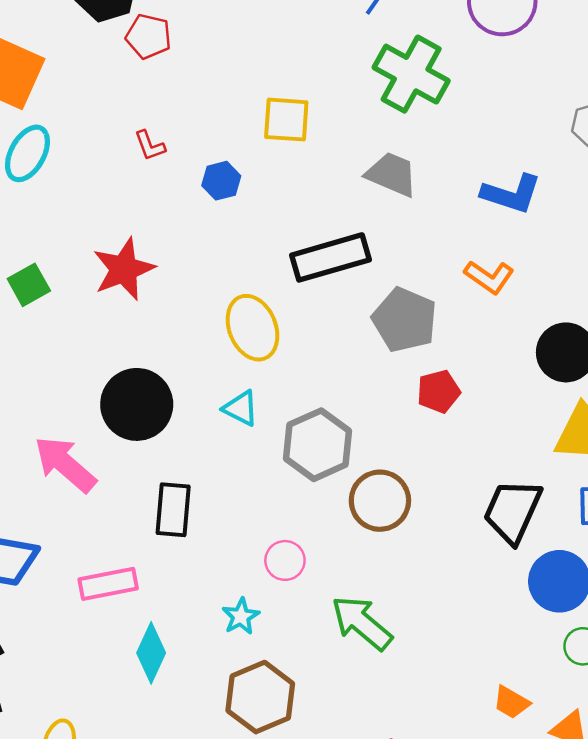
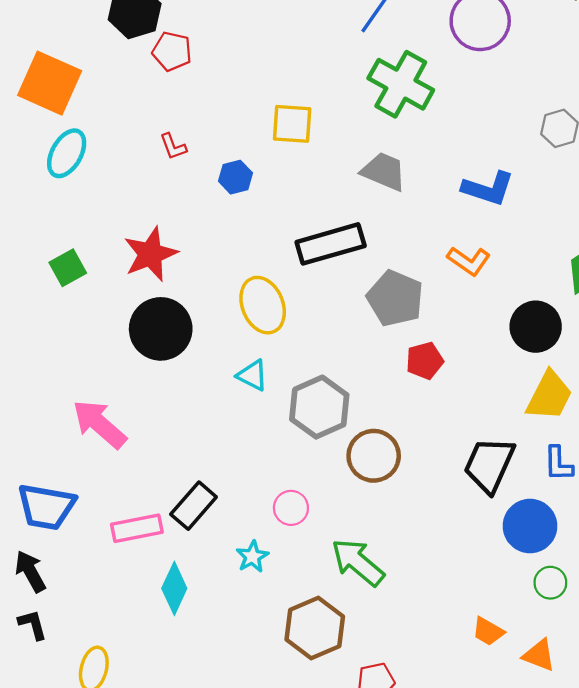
black circle: (137, 404) -> (161, 329), moved
black rectangle: (173, 510) -> (194, 506), moved, turned 36
brown hexagon: (260, 697) -> (315, 628), moved

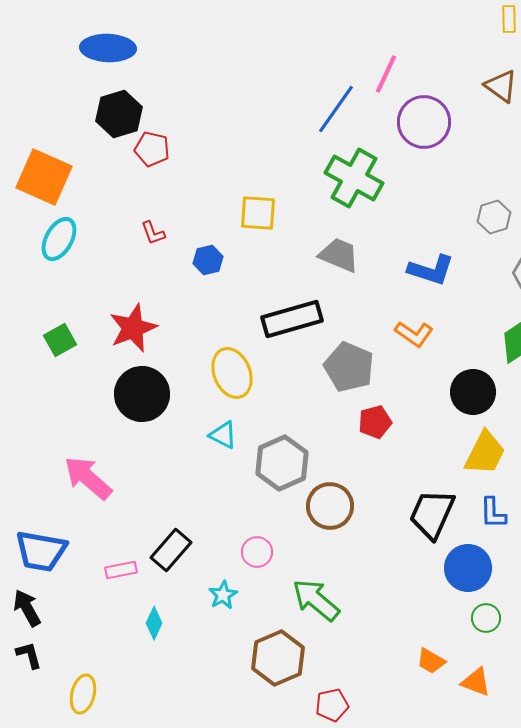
pink rectangle: (137, 528) -> (121, 570), size x0.7
cyan diamond: (174, 588) -> (154, 623), size x0.7

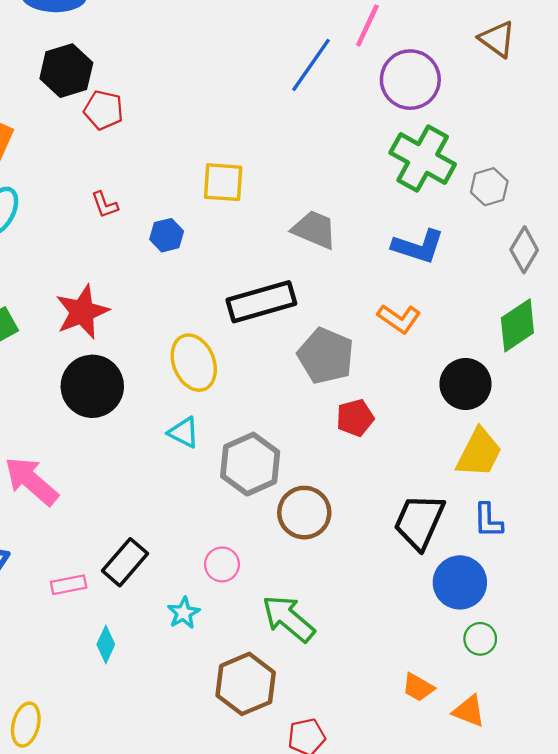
green cross: (354, 178) -> (423, 158), moved

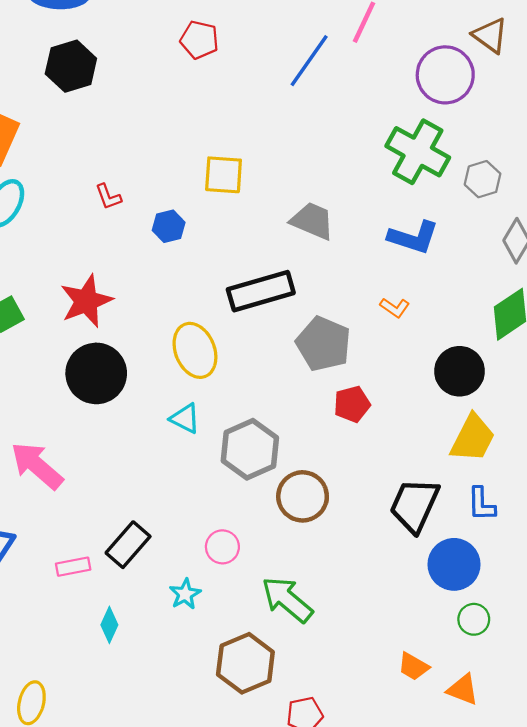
purple circle: (410, 80) -> (445, 75), moved
red pentagon: (104, 110) -> (199, 40), moved
orange L-shape: (399, 319) -> (395, 308), size x0.7

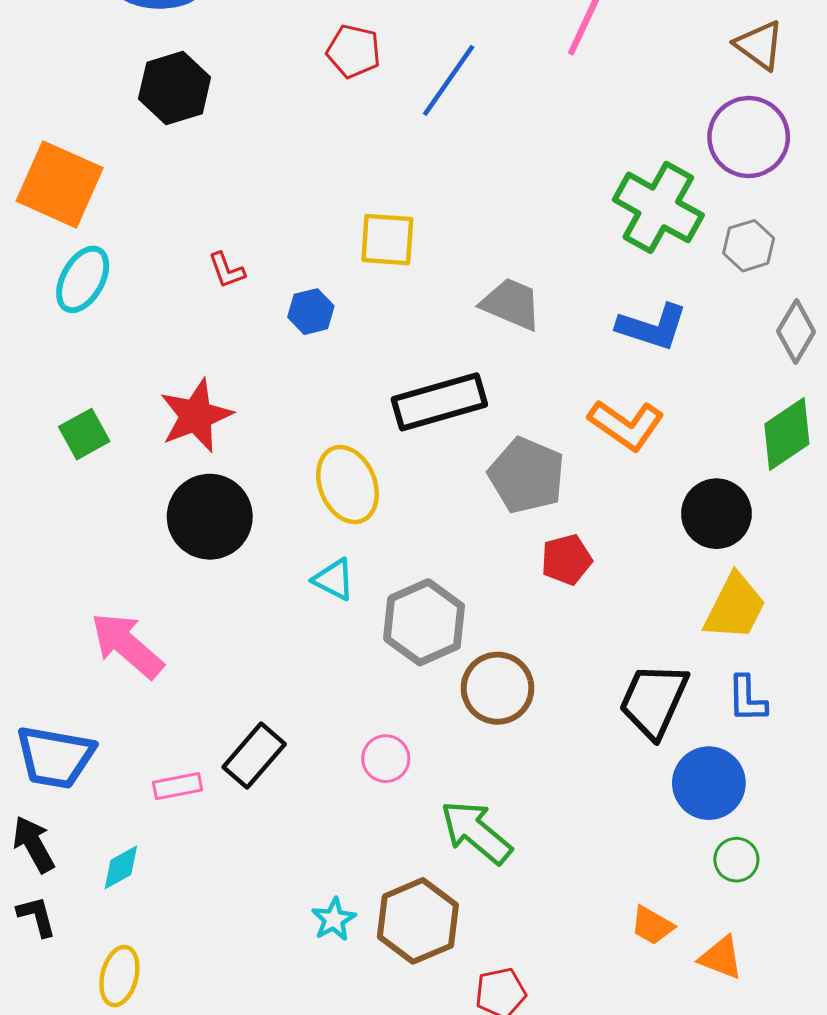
blue line: (309, 61) -> (449, 80), moved
purple circle: (445, 75) -> (749, 137), moved
orange L-shape: (395, 308) -> (626, 425), size x1.8
cyan star: (185, 594) -> (334, 919), moved
cyan diamond: (109, 625) -> (121, 867), moved, turned 36

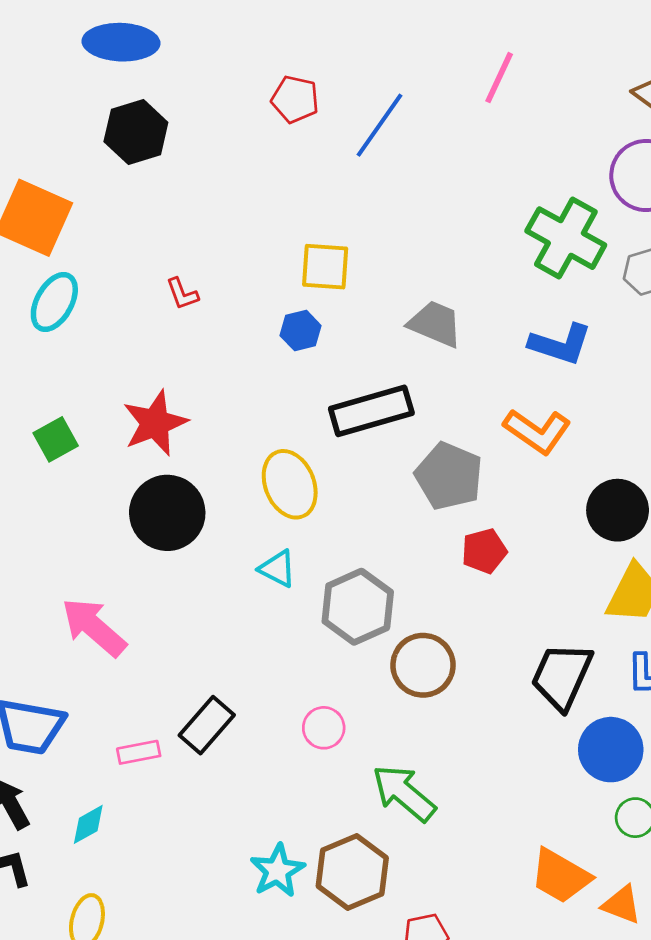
blue hexagon: (311, 312) -> (301, 331), moved
cyan star: (334, 919) -> (277, 871), size x1.4
orange trapezoid: (652, 925) -> (560, 876), size x1.6

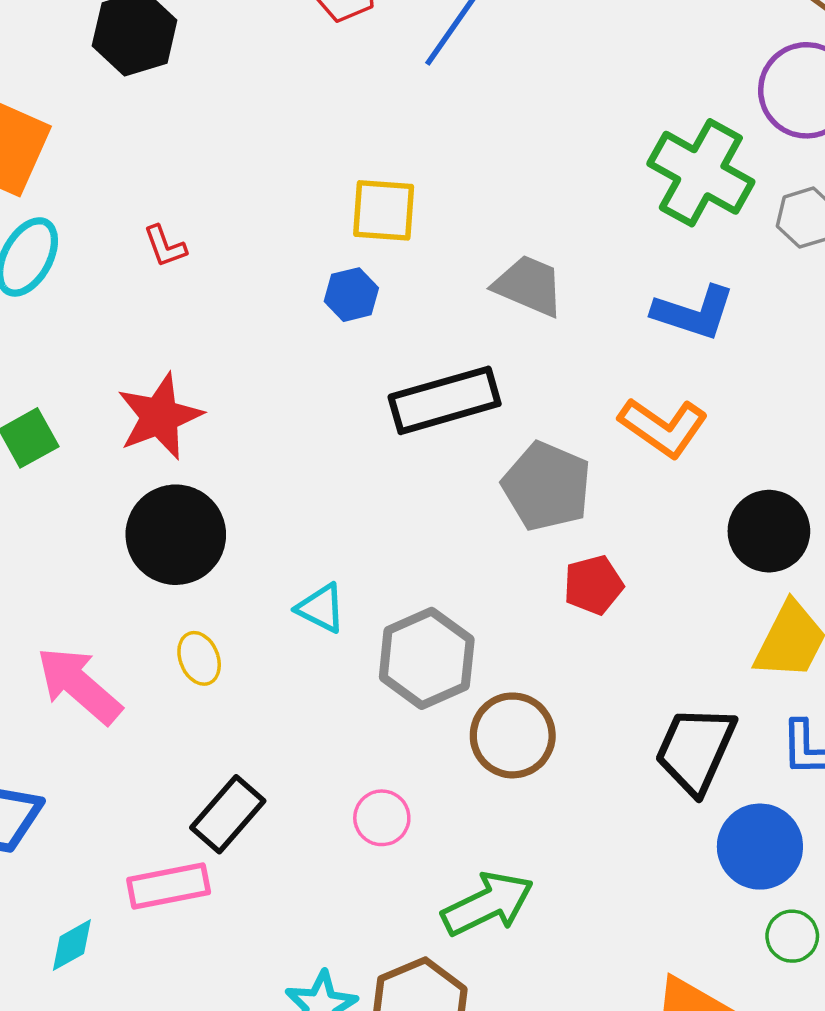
red L-shape: (182, 294) -> (165, 246), moved
yellow ellipse: (290, 484) -> (199, 658), moved, size x0.6
pink rectangle: (139, 752) -> (169, 886), moved, size x1.4
green arrow: (404, 793) -> (488, 904), turned 114

